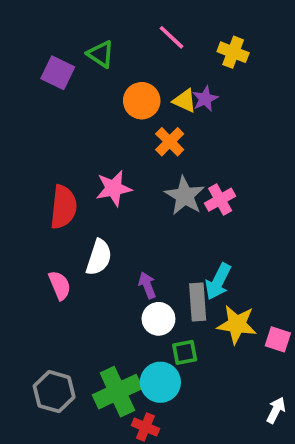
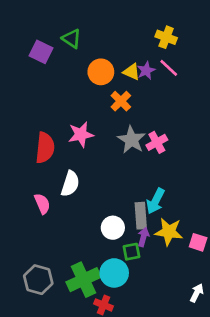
pink line: (172, 37) -> (169, 68), moved
purple arrow: (147, 285) -> (143, 237), moved, turned 36

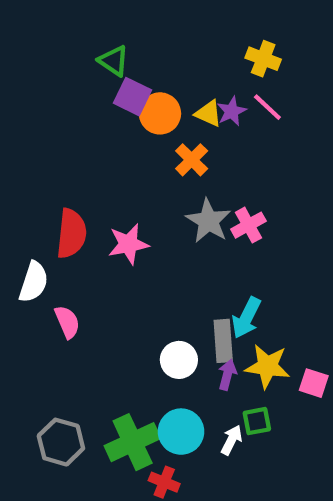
purple square: (41, 52) -> (133, 97), moved
pink star: (81, 134) -> (128, 244), moved
white semicircle: (70, 184) -> (34, 282), moved
green square: (131, 252) -> (257, 421), moved
white arrow: (197, 293) -> (232, 440), moved

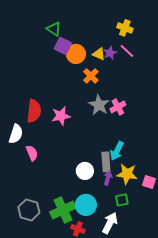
white arrow: (232, 440) -> (110, 223), moved, size x1.5

